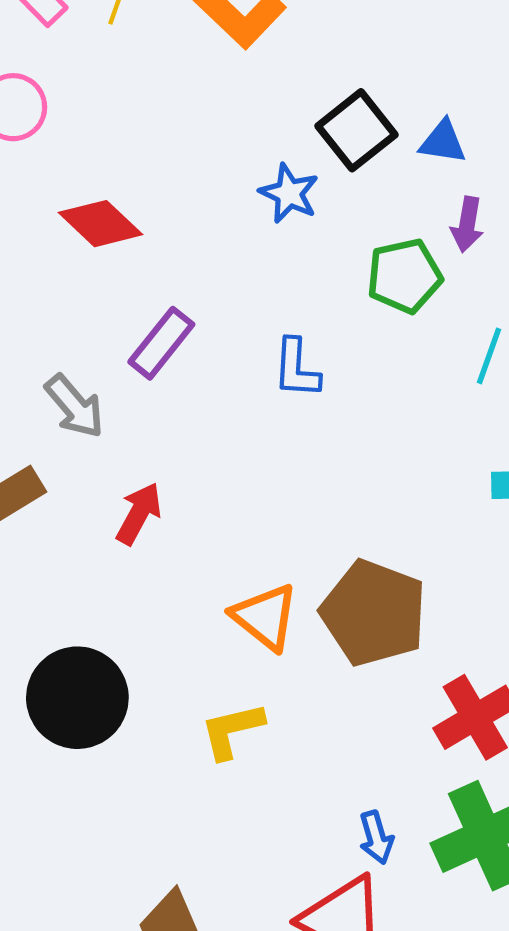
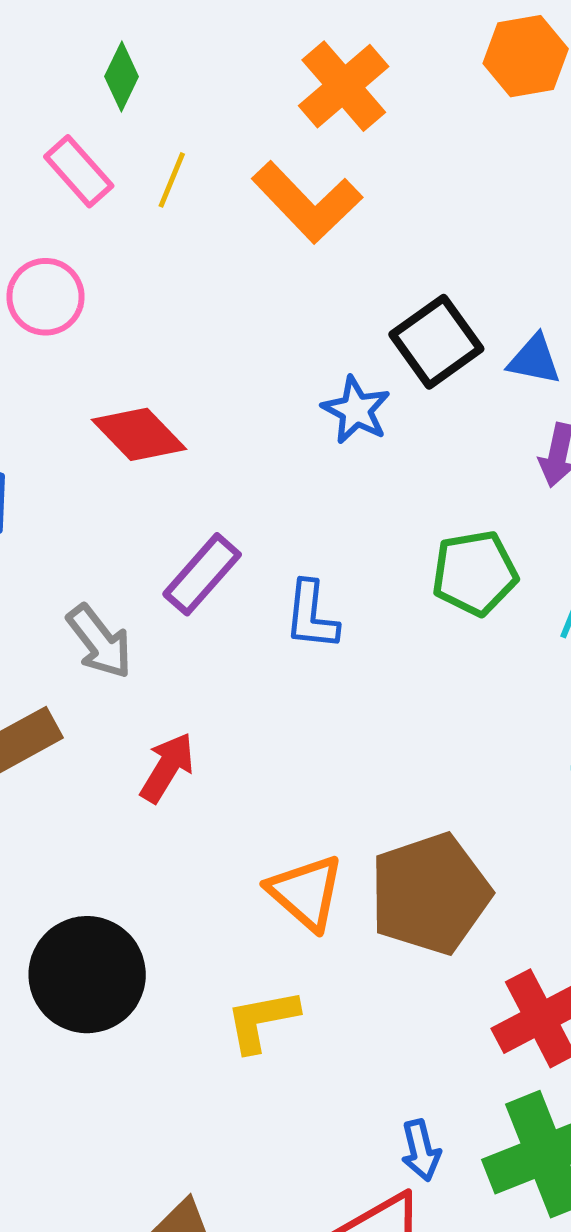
green pentagon: (404, 276) -> (475, 573), moved
blue L-shape: (296, 368) -> (311, 615), moved
brown pentagon: (374, 613) -> (430, 894), turned 30

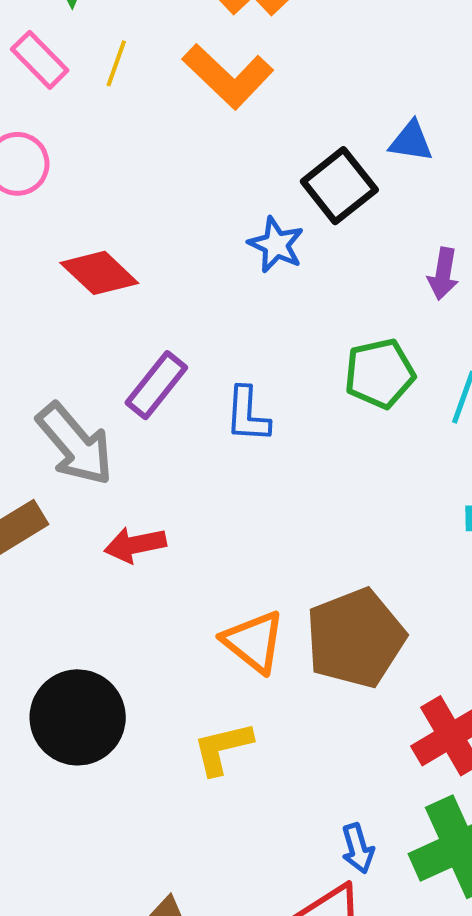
blue triangle: (534, 360) -> (411, 141), moved
gray arrow: (100, 642) -> (75, 444), size x1.4
red arrow: (167, 768) -> (135, 545), turned -130

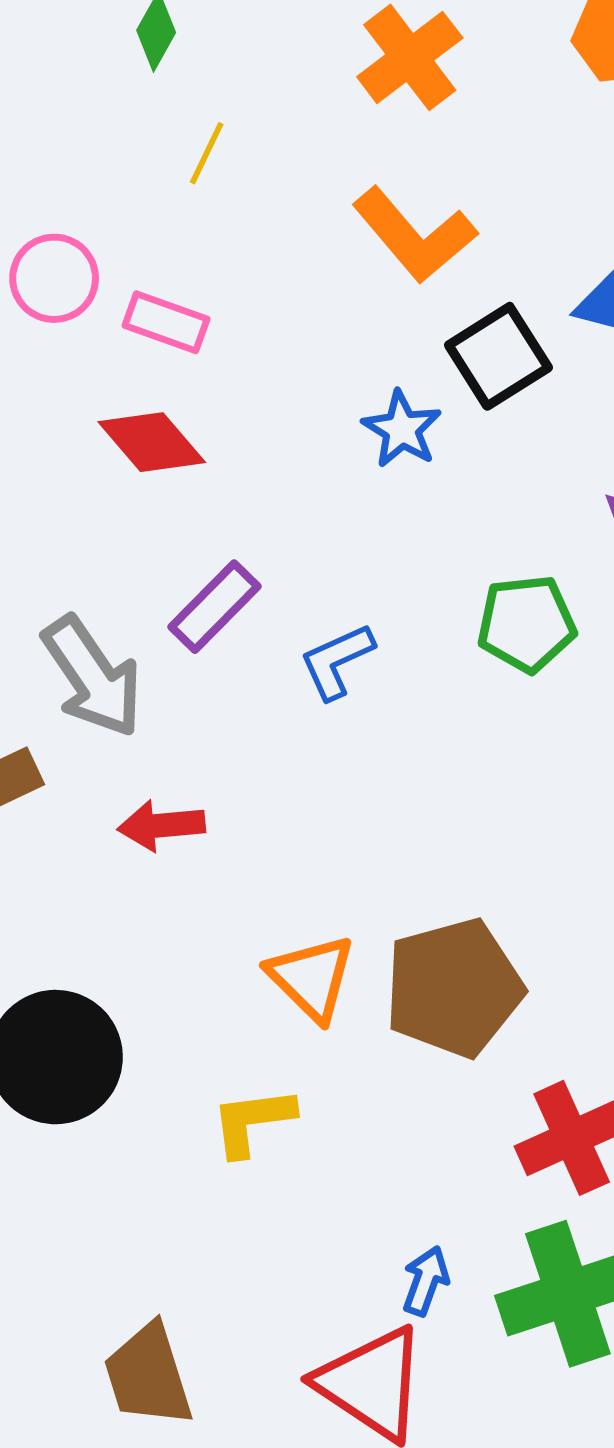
pink rectangle: (40, 60) -> (166, 322), moved, turned -32
orange L-shape: (228, 76) -> (414, 235), moved
blue L-shape: (247, 415) -> (337, 661), turned 56
blue arrow: (358, 848) -> (426, 1281), turned -150

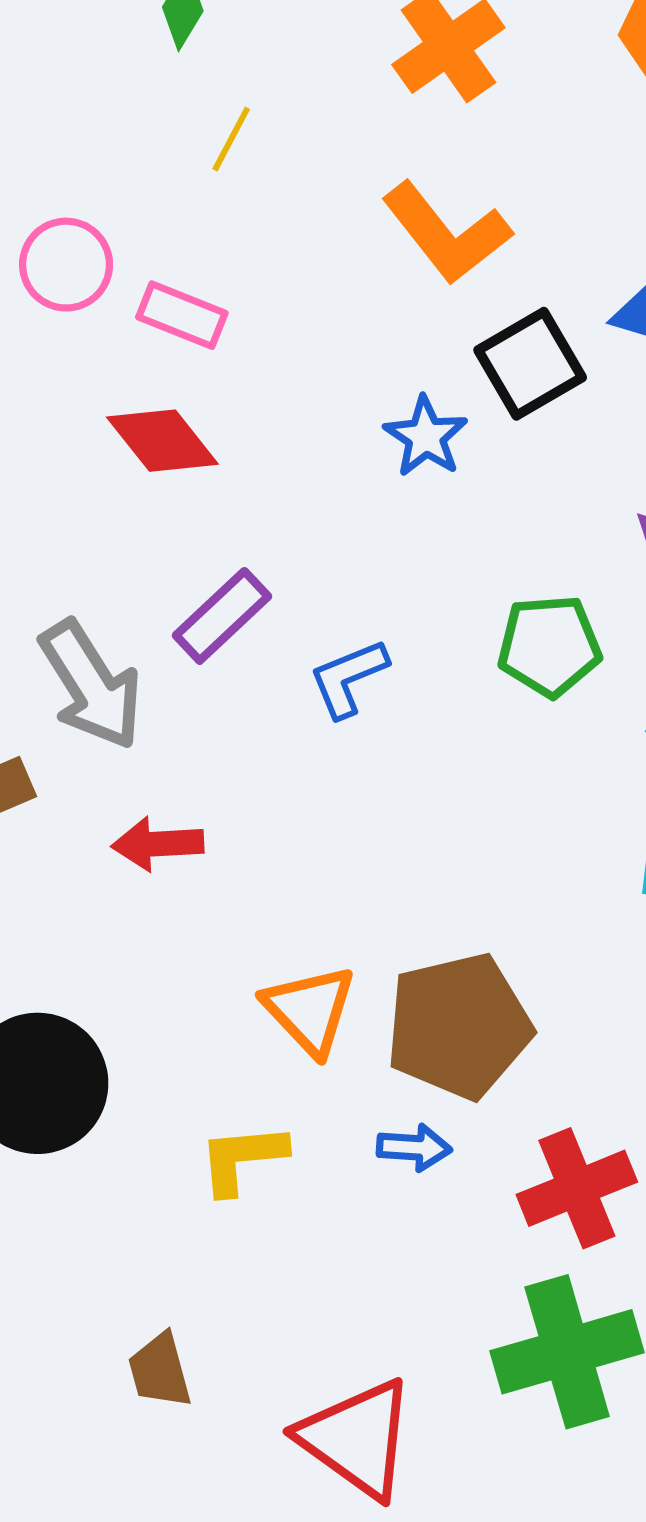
blue arrow: (426, 1281) -> (414, 1148), moved, turned 72
brown trapezoid: (148, 1375) -> (160, 1371), moved, size x0.7

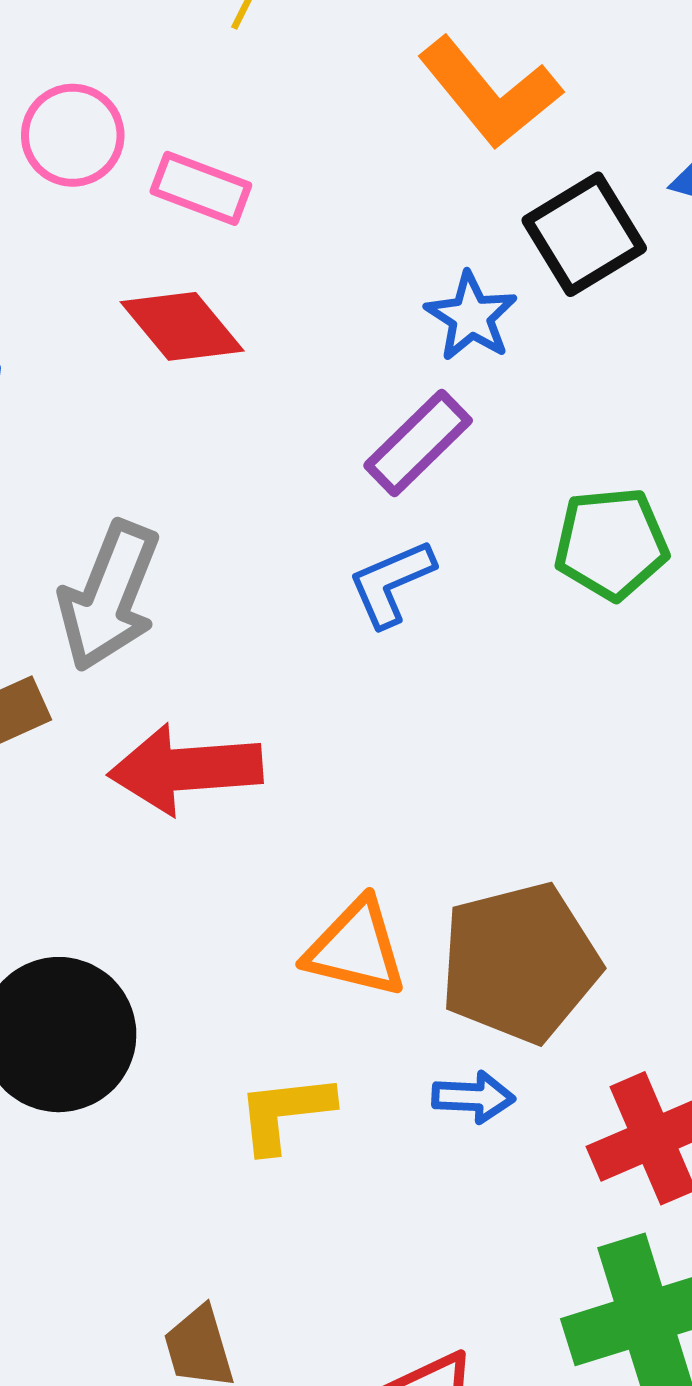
purple rectangle: (222, 616) -> (418, 443), moved
gray arrow: (91, 685) -> (109, 596), turned 55
red arrow: (158, 844) -> (185, 769), size x1.5
orange triangle: (310, 1010) -> (356, 948), turned -32

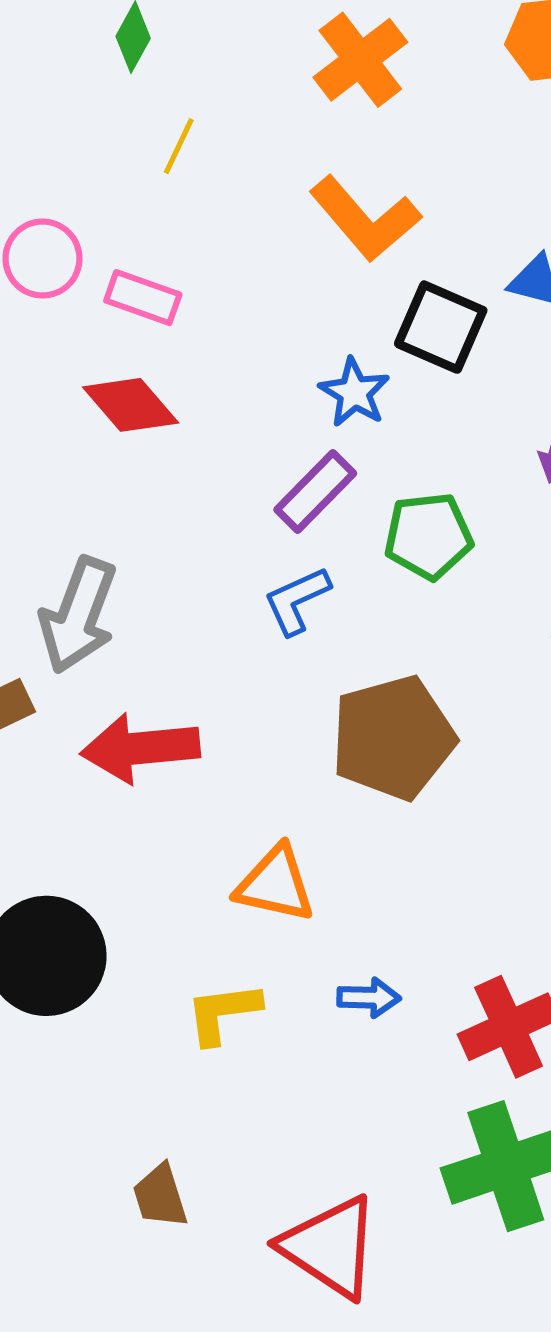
black square: (584, 234) -> (441, 327), turned -34
green pentagon: (611, 544) -> (428, 536), moved
brown pentagon: (520, 963) -> (393, 738), moved

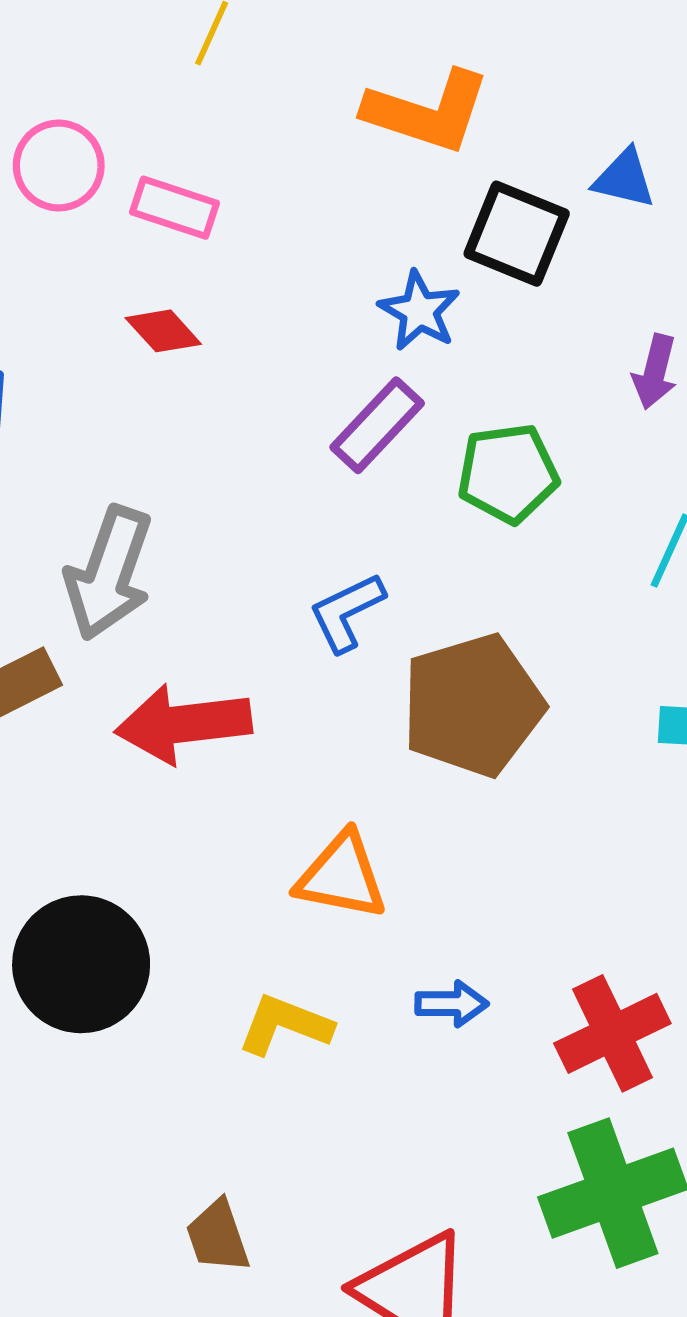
orange L-shape: (365, 219) -> (427, 112), turned -30
red diamond: (131, 405) -> (163, 331), size x0.7
blue L-shape: (297, 601) -> (347, 612), moved
yellow L-shape: (223, 1013) -> (285, 1025), turned 30

